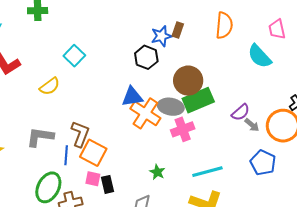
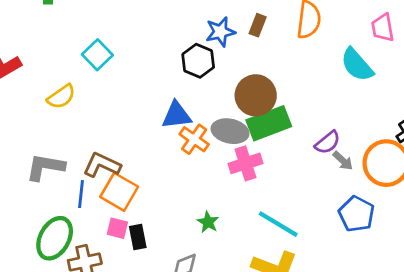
brown rectangle: (178, 30) -> (258, 25), moved
orange cross: (145, 113) -> (194, 139), size x0.7
brown L-shape: (80, 134) -> (102, 165), turned -88
cyan line: (207, 172) -> (278, 224), turned 44

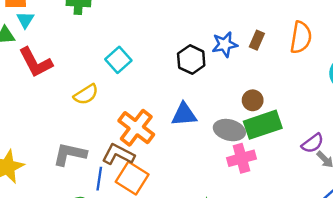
black hexagon: (198, 61) -> (191, 60), moved
brown circle: (256, 95) -> (253, 100), size x0.6
orange cross: (194, 139) -> (136, 128), moved, size x1.4

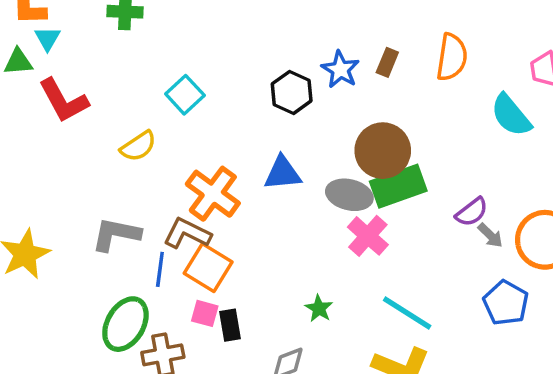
blue star: (225, 44) -> (340, 70), turned -30
brown circle: (253, 100) -> (383, 151), size x1.8
pink cross: (241, 158) -> (368, 236), turned -32

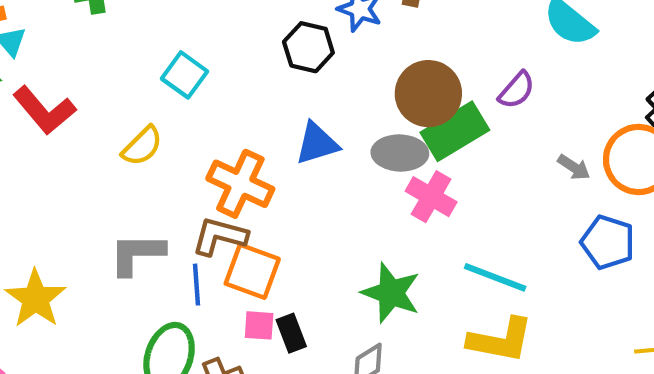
purple semicircle: (472, 212) -> (517, 90), moved
green star: (319, 308) -> (391, 293), size x1.8

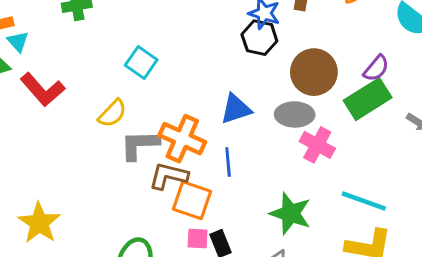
black hexagon: (308, 47) -> (259, 38), moved
green rectangle: (455, 131) -> (368, 99), moved
gray L-shape: (137, 254) -> (140, 145), moved
blue line: (196, 285) -> (228, 162), moved

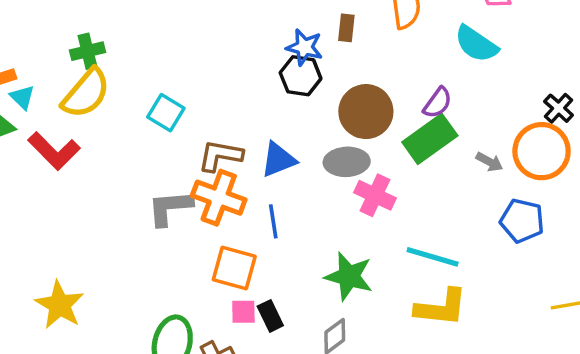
yellow semicircle: (112, 113) -> (86, 93), moved, size x1.5
brown L-shape: (168, 176) -> (220, 156), moved

